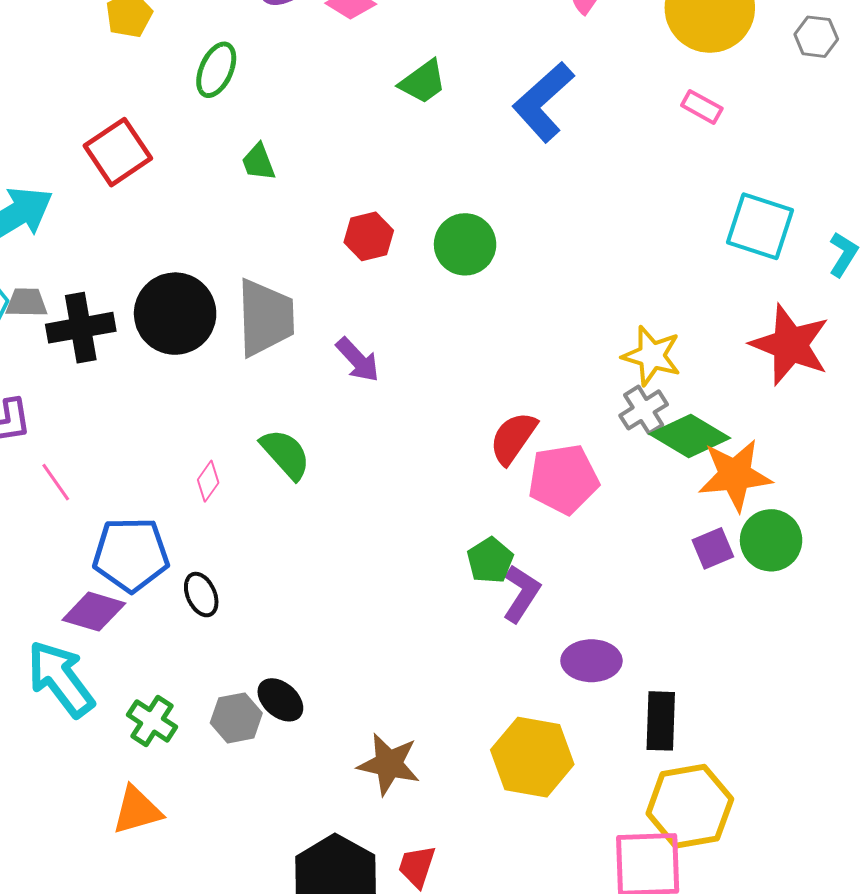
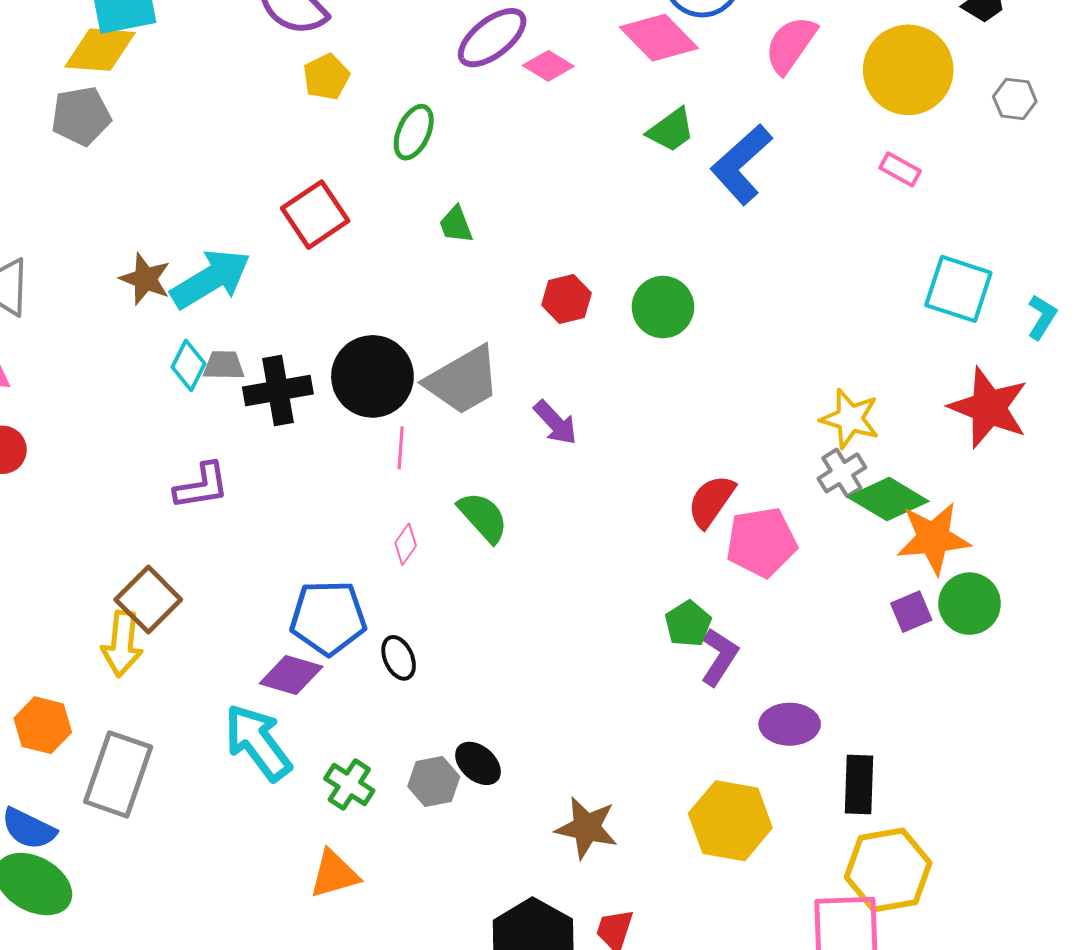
green trapezoid: (423, 82) -> (671, 130), moved
gray trapezoid: (265, 318) -> (463, 380), turned 62
pink line: (56, 482) -> (401, 448), moved, turned 39

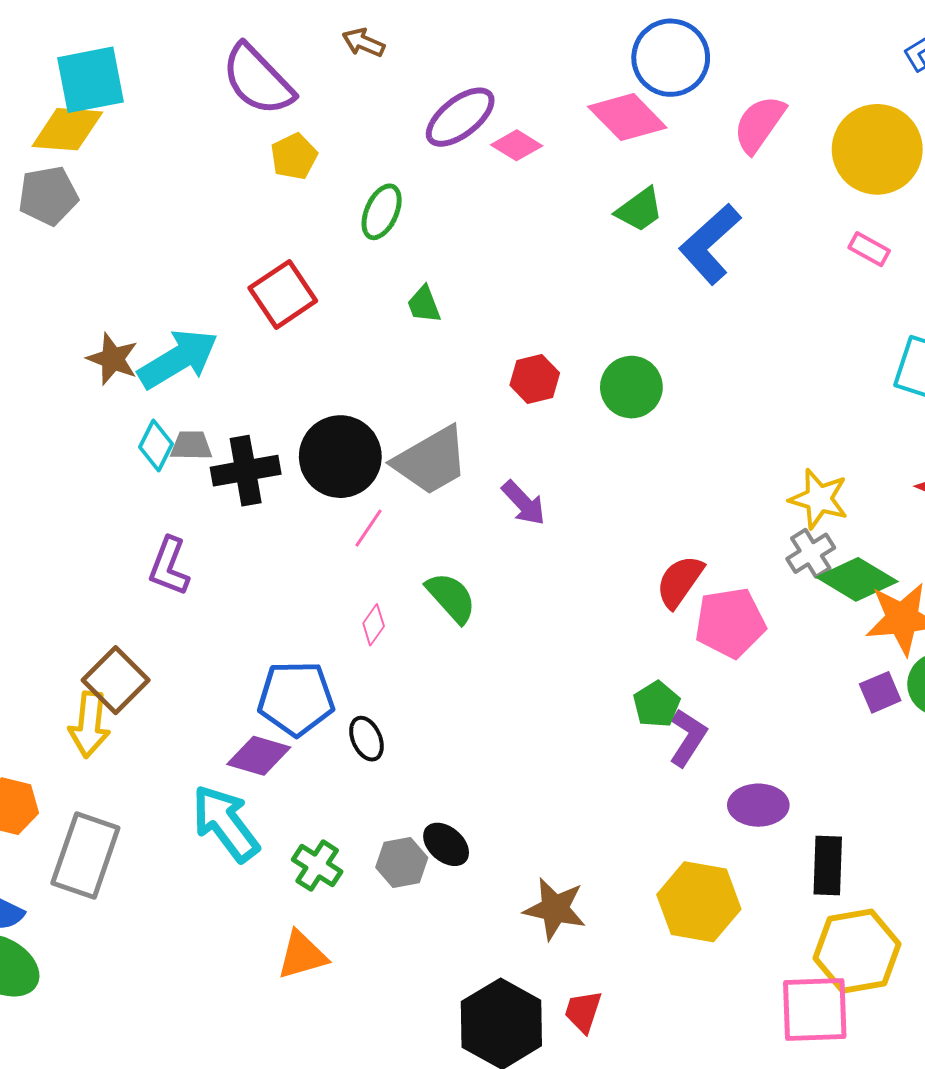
pink line: (401, 448) -> (368, 528), turned 30
purple L-shape: (202, 486) -> (169, 566), turned 120

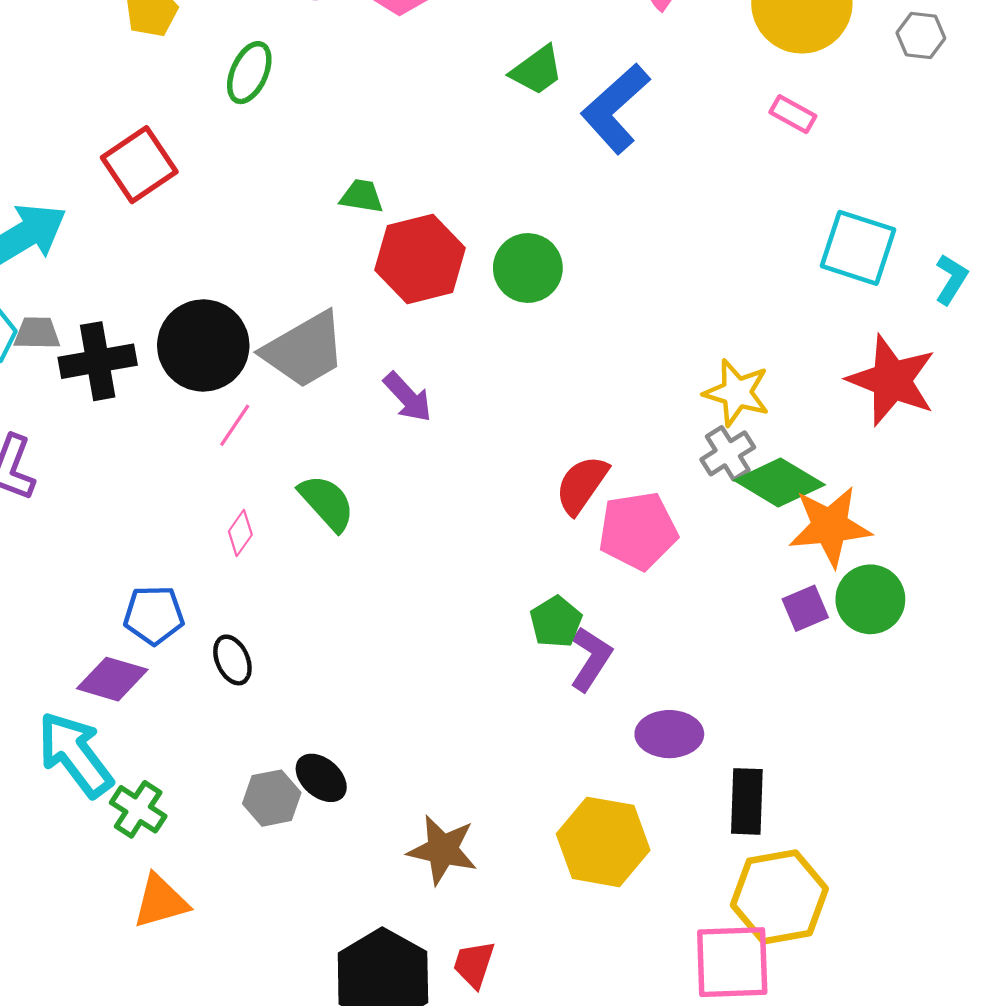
green trapezoid: (424, 304) -> (362, 196), moved, turned 120
red hexagon: (535, 379) -> (420, 259), size x1.6
blue pentagon: (296, 698) -> (154, 615), size x0.7
green cross: (317, 866) -> (138, 809), moved

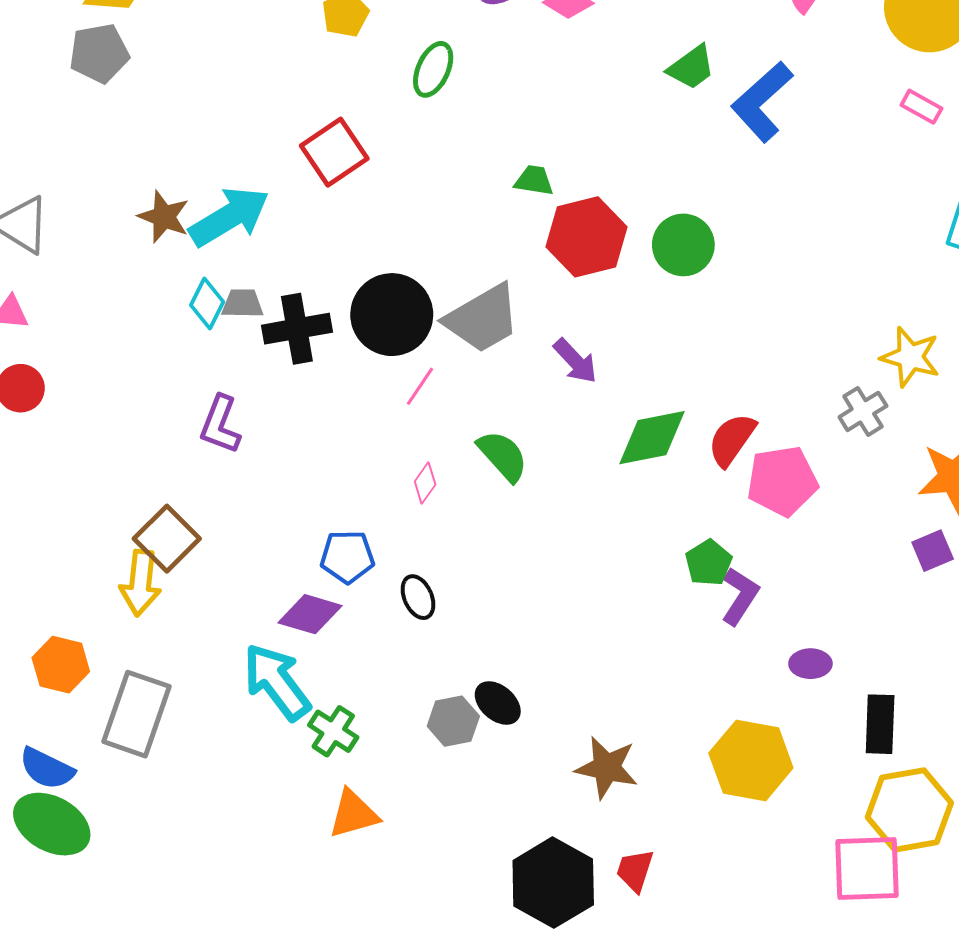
yellow star: (737, 393) -> (910, 357), moved
green diamond: (779, 483) -> (652, 438), moved, turned -42
purple ellipse: (669, 734) -> (810, 664), size x0.7

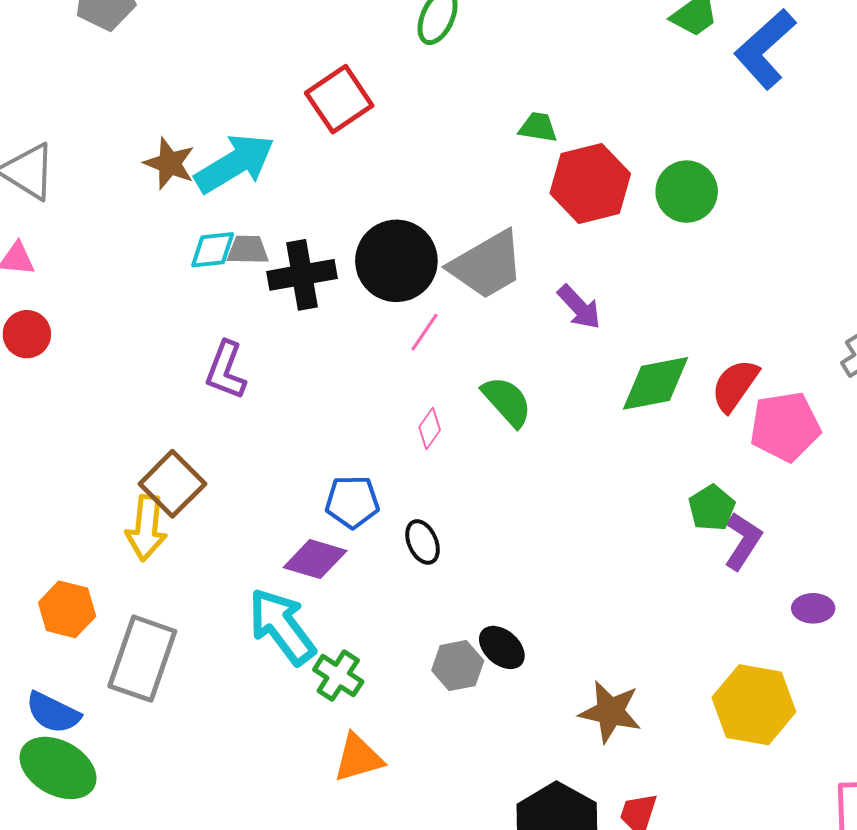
cyan diamond: (207, 303) -> (213, 250), turned 57

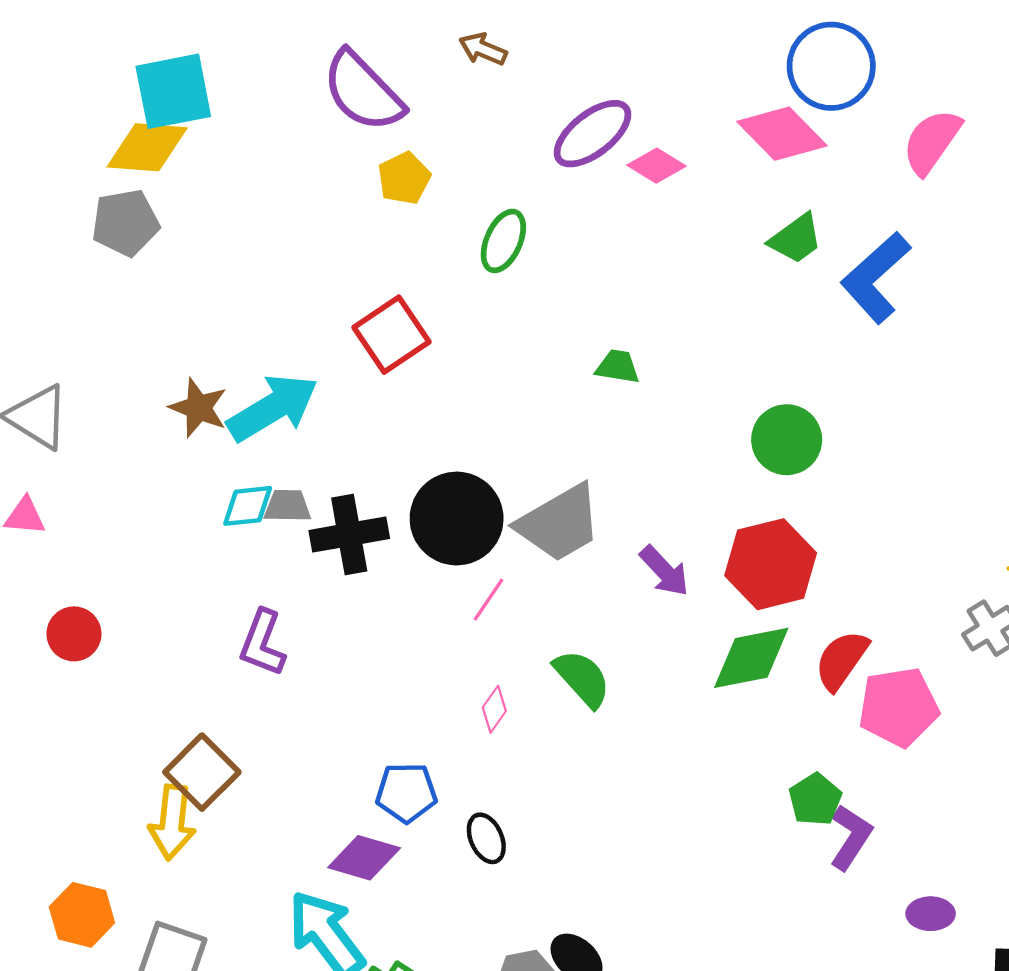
red hexagon: (590, 184) -> (771, 564), moved
red circle: (27, 334) -> (74, 634), moved

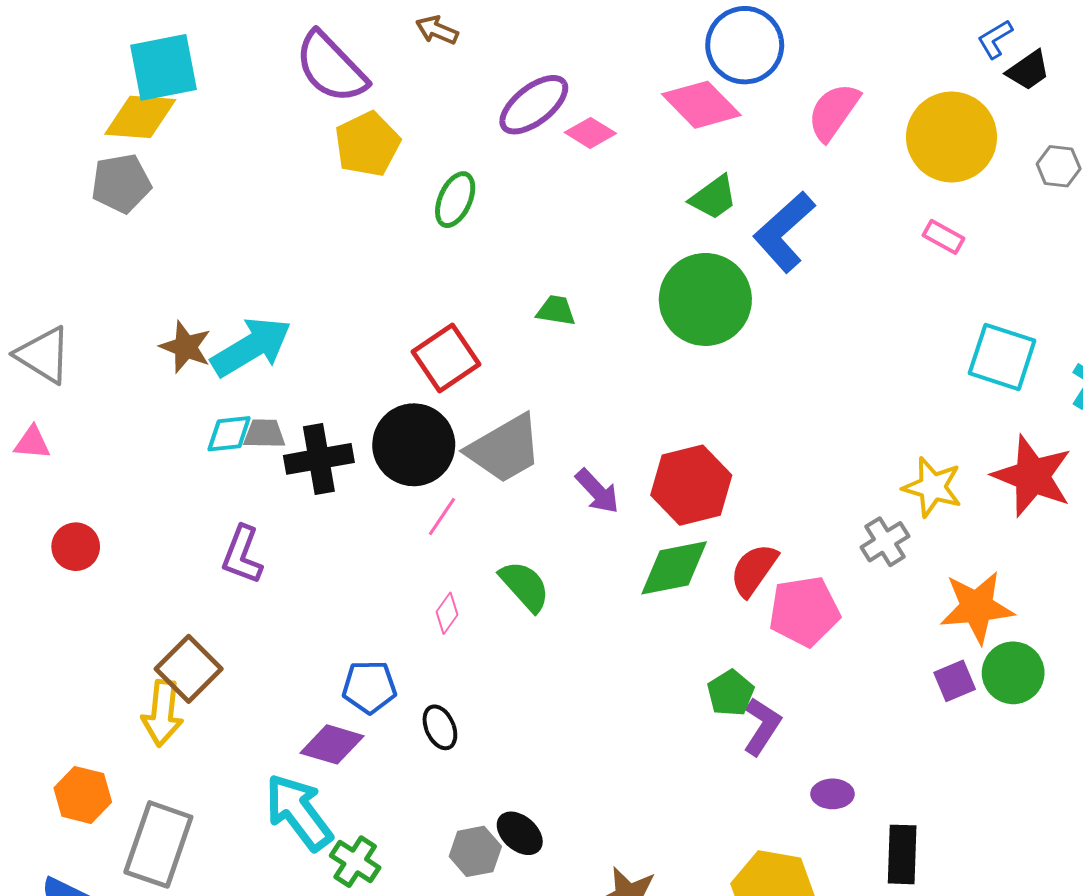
yellow pentagon: (404, 178) -> (367, 144), size x1.4
red square: (391, 335) -> (446, 358), moved
green circle: (787, 440) -> (705, 299), moved, size x1.5

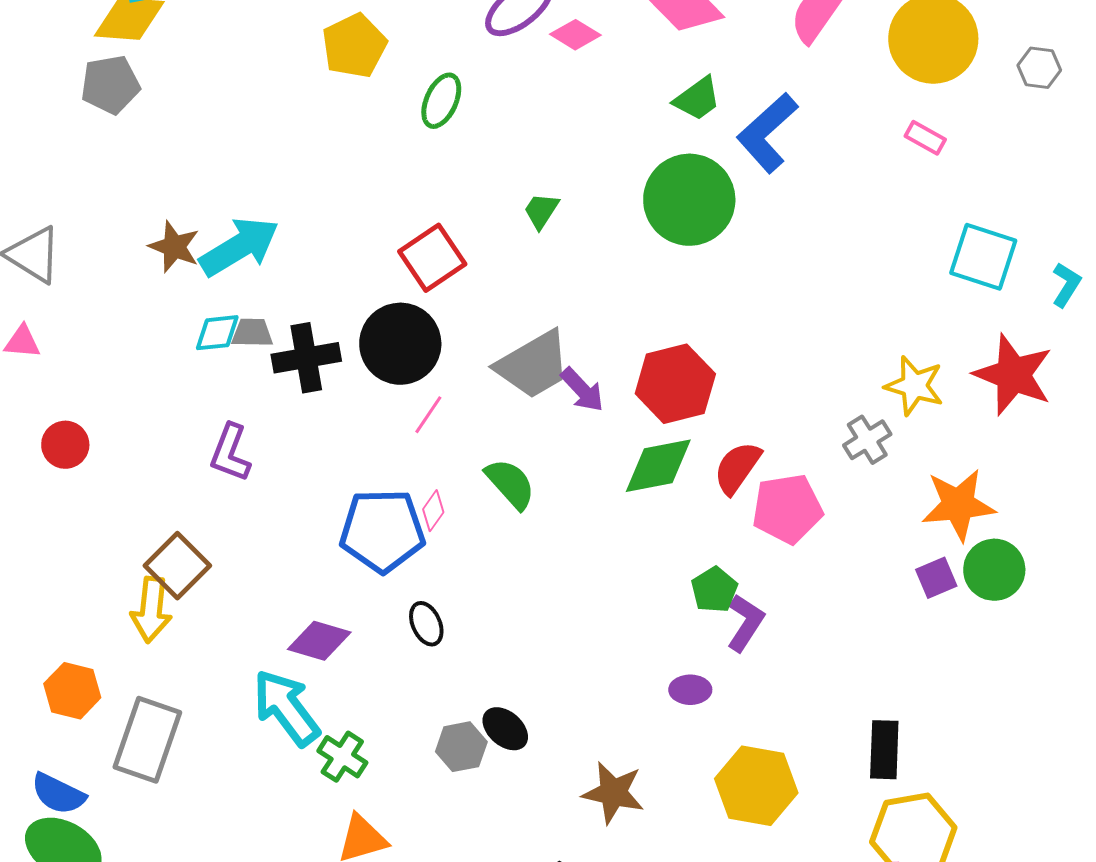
green trapezoid: (556, 311) -> (541, 211), turned -66
gray trapezoid: (505, 449) -> (533, 365), moved
blue pentagon: (369, 687) -> (382, 531), moved, size x1.6
purple ellipse: (833, 794) -> (690, 690), moved

